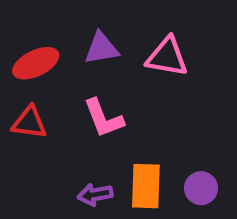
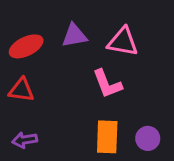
pink L-shape: (104, 118) -> (107, 84), moved
purple arrow: (95, 195) -> (25, 140), moved

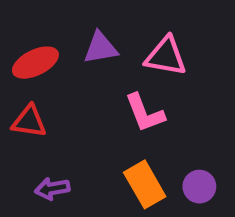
orange rectangle: (107, 137) -> (145, 184), turned -32
purple arrow: (25, 140) -> (52, 189), moved

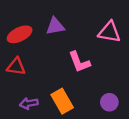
pink triangle: (166, 56) -> (109, 32), moved
orange rectangle: (145, 184) -> (62, 101), moved

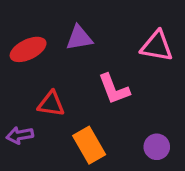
red triangle: (16, 67) -> (51, 104), moved
purple arrow: (29, 103) -> (20, 135), moved

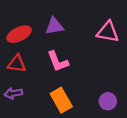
pink L-shape: (114, 89) -> (58, 61), moved
red triangle: (51, 104) -> (17, 64), moved

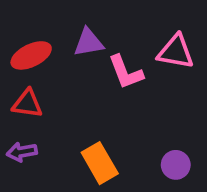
pink L-shape: (58, 61) -> (126, 72), moved

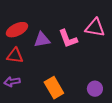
purple triangle: (89, 42) -> (42, 40), moved

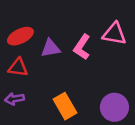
pink L-shape: (68, 39) -> (82, 47), turned 55
purple circle: (95, 89) -> (114, 107), size x1.5

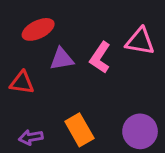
red ellipse: (20, 36) -> (38, 29), moved
purple arrow: (14, 99) -> (31, 137), moved

